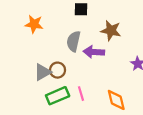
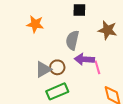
purple arrow: (94, 52) -> (84, 59), moved
pink line: (81, 94) -> (97, 67), moved

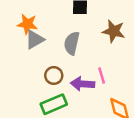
purple arrow: (84, 59) -> (82, 84), moved
gray triangle: (43, 69) -> (35, 40), moved

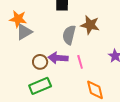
gray semicircle: (72, 43) -> (69, 35), moved
purple arrow: (82, 84) -> (58, 58), moved

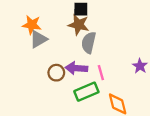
brown star: (90, 25) -> (79, 25), moved
green rectangle: (40, 86) -> (86, 92), moved

